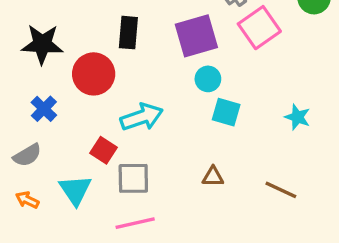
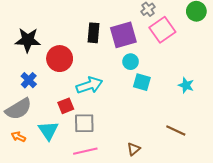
black rectangle: (128, 33) -> (94, 33), moved
red square: (104, 150) -> (66, 106), turned 35
gray semicircle: (27, 155) -> (18, 109), size x1.5
brown triangle: (213, 177) -> (134, 149), moved, turned -40

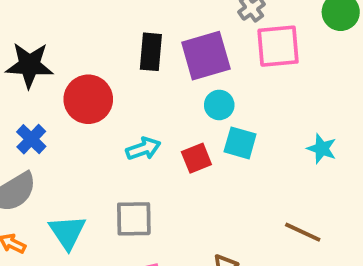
pink square: (162, 30) -> (278, 46), turned 30
cyan arrow: (89, 85) -> (143, 149), size x0.7
red square: (66, 106) -> (196, 158), moved

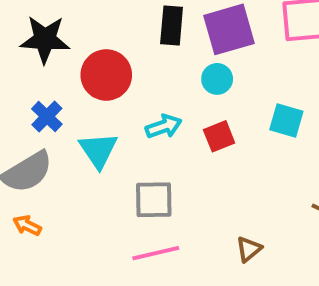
cyan circle: (219, 105) -> (217, 79), moved
cyan square: (240, 143) -> (286, 120), moved
cyan triangle: (67, 232) -> (98, 150), moved

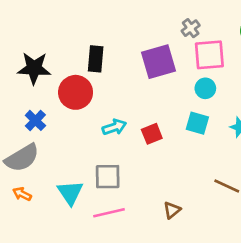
black rectangle: (172, 25) -> (96, 59), moved
cyan circle: (217, 79) -> (205, 88), moved
cyan triangle: (98, 150) -> (70, 193), moved

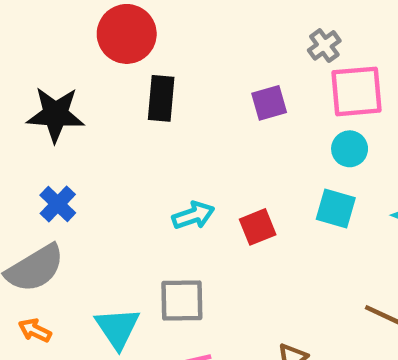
purple square: (159, 62) -> (269, 103), size x0.6
red circle: (76, 92) -> (127, 34), moved

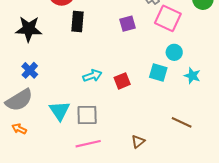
pink square: (356, 91) -> (168, 18), turned 30
cyan circle: (350, 149) -> (174, 52), moved
cyan triangle: (118, 328) -> (59, 111), moved

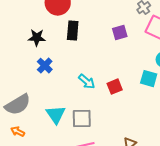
black star: (29, 29) -> (37, 38), moved, size x0.7
blue cross: (30, 70) -> (45, 66), moved
cyan arrow: (92, 76) -> (87, 82), turned 60

